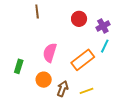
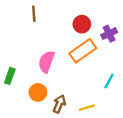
cyan line: (105, 46) -> (109, 81), moved
orange rectangle: (83, 60) -> (83, 51), moved

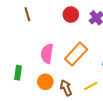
orange rectangle: (83, 51) -> (76, 54), moved
brown arrow: (59, 104) -> (66, 88), turned -35

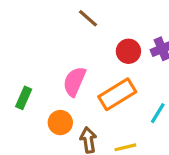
brown line: (27, 14) -> (88, 18), moved, turned -48
red circle: (71, 15) -> (128, 51), moved

